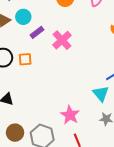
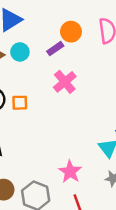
purple rectangle: (37, 32) -> (55, 49), moved

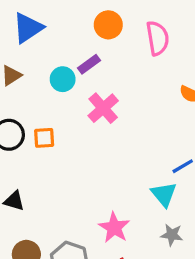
orange circle: (71, 32) -> (108, 25), moved
cyan circle: (20, 52) -> (63, 79), moved

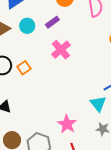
cyan circle: (63, 79) -> (27, 26), moved
orange square: (44, 138) -> (24, 68), turned -32

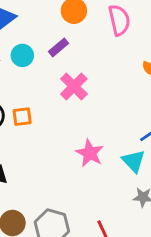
orange square: (24, 68) -> (22, 117), turned 32
pink star: (67, 124) -> (90, 153), moved

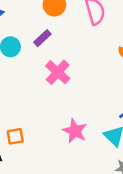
orange square: (22, 117) -> (15, 136), moved

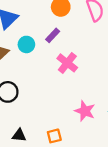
orange square: (15, 136) -> (54, 136), moved

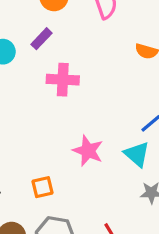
pink cross: (67, 63) -> (63, 80), turned -36

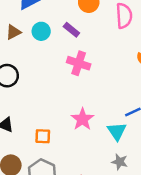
purple rectangle: (42, 39) -> (71, 30), turned 70

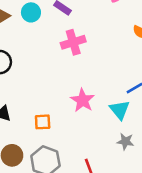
pink cross: (79, 63) -> (73, 42), turned -30

